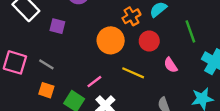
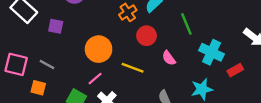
orange circle: (111, 40) -> (99, 49), moved
orange square: (46, 90) -> (38, 88), moved

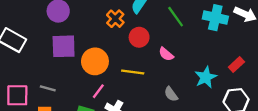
purple square: (56, 26) -> (64, 46), moved, size x1.6
cyan cross: (212, 52) -> (215, 18), moved
red rectangle: (235, 70) -> (236, 64), moved

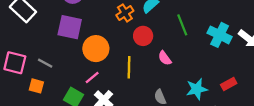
yellow line: (133, 72) -> (129, 67), turned 70

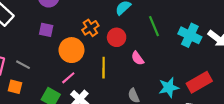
orange cross: (125, 13) -> (90, 28), moved
purple square: (70, 27) -> (46, 30), size x0.6
red rectangle: (229, 84) -> (199, 82), size x1.6

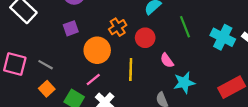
purple square: (46, 30) -> (71, 28), turned -32
orange square: (15, 87) -> (47, 89), moved, turned 32
cyan star: (169, 88) -> (184, 83), moved

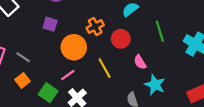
purple square: (71, 28) -> (50, 24), turned 32
yellow line: (131, 69) -> (105, 68), turned -35
cyan star: (184, 83) -> (155, 85), turned 30

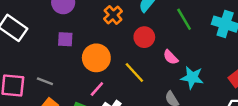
orange cross: (95, 27) -> (113, 15), moved

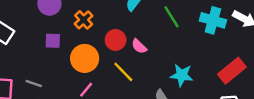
orange cross: (113, 15) -> (84, 20), moved
red circle: (144, 37) -> (116, 40), moved
pink semicircle: (171, 57) -> (139, 46), moved

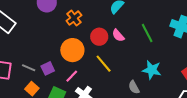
green line: (172, 17) -> (147, 33), moved
purple square: (53, 41) -> (48, 68), moved, turned -32
pink semicircle: (139, 46) -> (118, 35), moved

